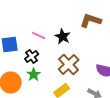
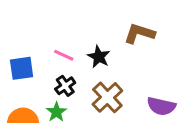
black cross: (32, 56) -> (65, 86), moved

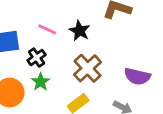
black cross: (65, 86) -> (37, 58), moved

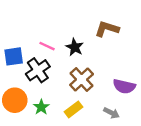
black cross: (37, 58) -> (38, 70), size x1.5
green star: (41, 82) -> (41, 107), moved

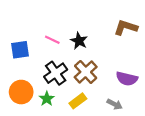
brown L-shape: (107, 29) -> (126, 27), moved
black cross: (38, 70) -> (56, 73), moved

